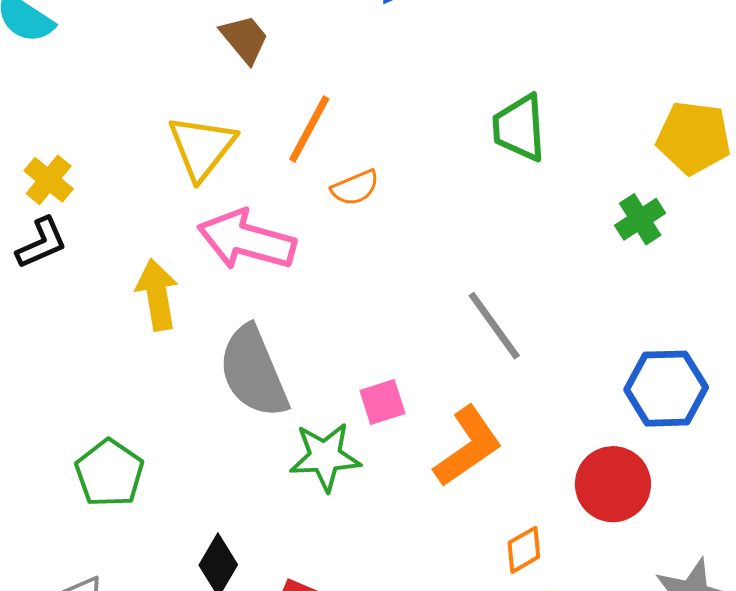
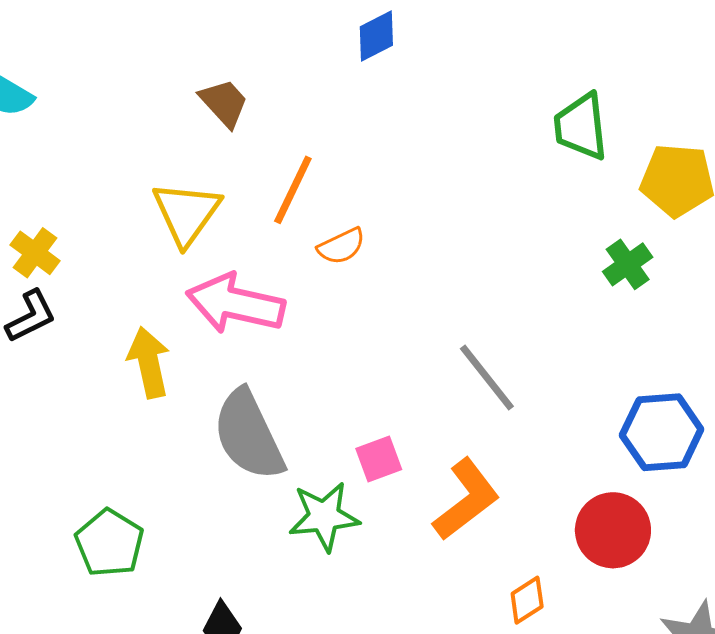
green trapezoid: (519, 128) -> (581, 127), moved

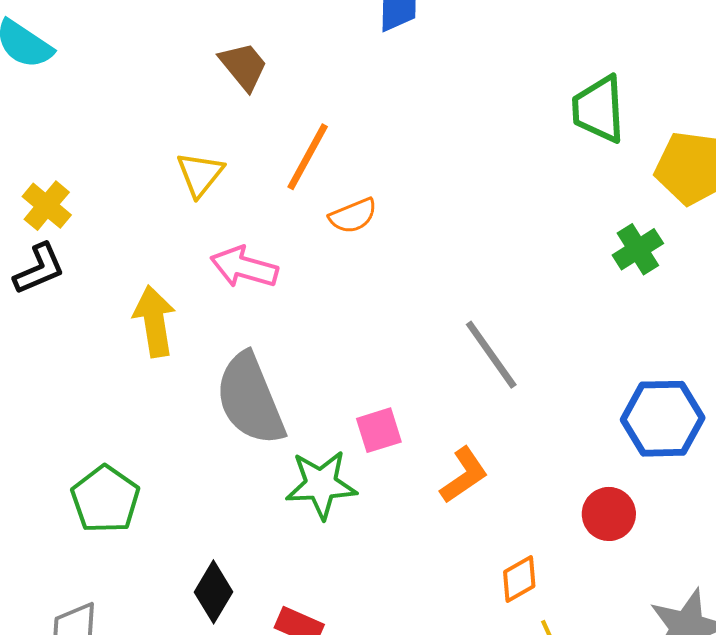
yellow triangle: (186, 213) -> (200, 174), size x0.7
pink arrow: (235, 304) -> (244, 267), size x0.7
orange L-shape: (466, 499) -> (464, 475), size x0.7
red circle: (613, 530) -> (609, 514), size x0.7

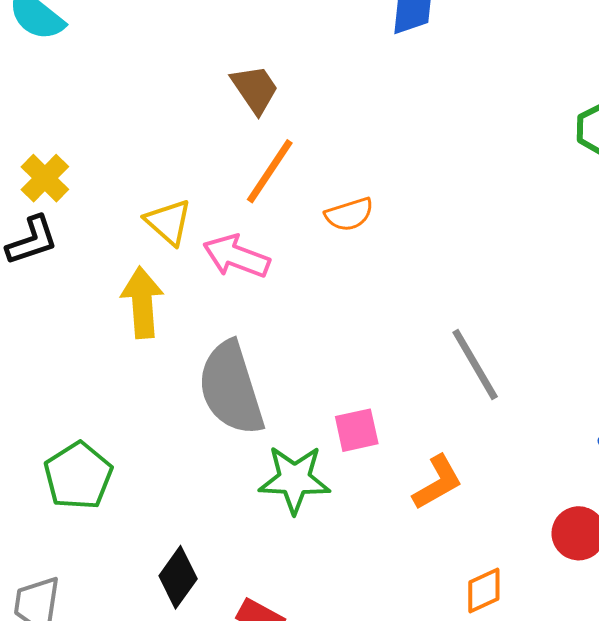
brown trapezoid: (244, 66) -> (255, 89), moved
orange line: (308, 157) -> (270, 171), moved
yellow triangle: (200, 174) -> (168, 222), moved, turned -32

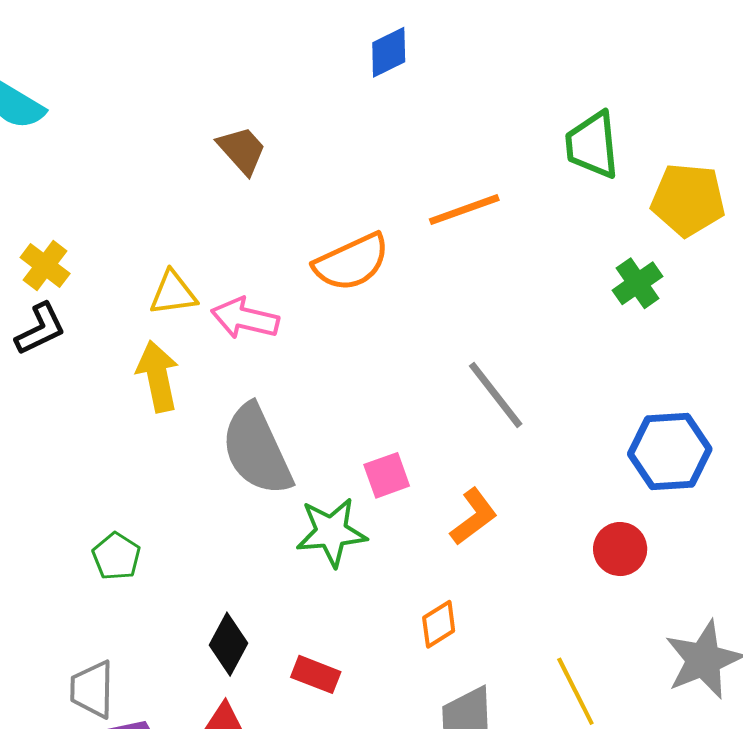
orange line: (270, 171) -> (464, 210), moved, turned 44
orange semicircle: (349, 214) -> (352, 262), size x1.6
yellow triangle: (168, 222) -> (173, 293), turned -42
green pentagon: (78, 476) -> (116, 556), size x0.7
orange diamond: (484, 591) -> (439, 624), moved

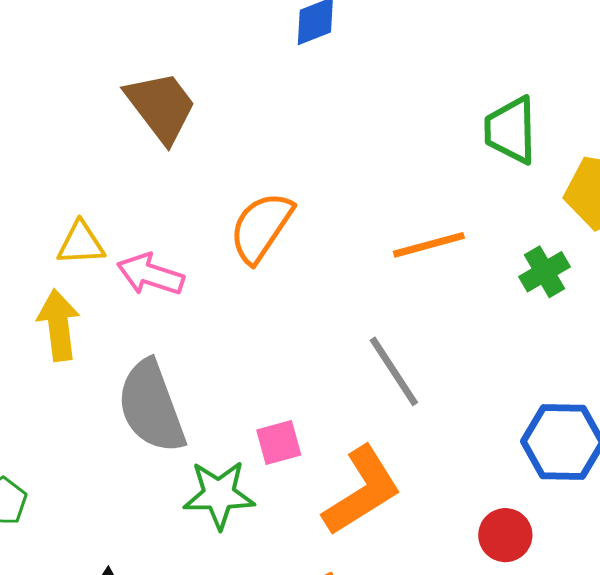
brown trapezoid: (242, 150) -> (161, 107), size x1.5
orange line: (464, 210) -> (429, 245), moved
orange semicircle: (352, 262) -> (261, 227), turned 144
orange L-shape: (474, 517) -> (362, 491), size x1.6

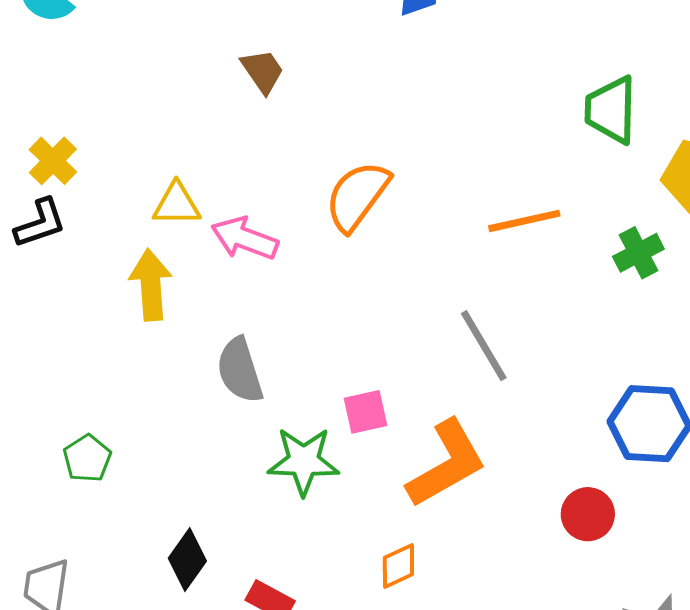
brown trapezoid: (161, 107) -> (263, 71), size x0.6
gray semicircle: (151, 407) -> (240, 370), size x0.7

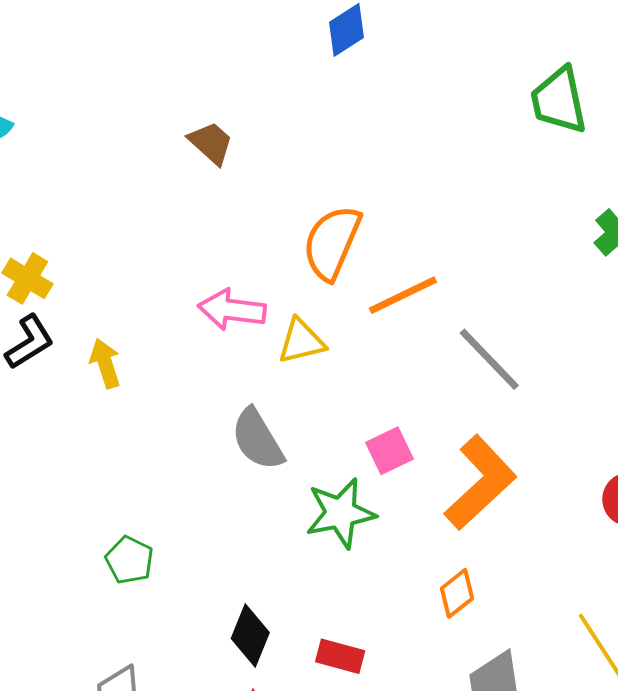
yellow triangle: (177, 204) -> (301, 341), moved
orange line: (524, 221) -> (403, 295), moved
yellow arrow: (151, 285) -> (105, 363), moved, size x0.7

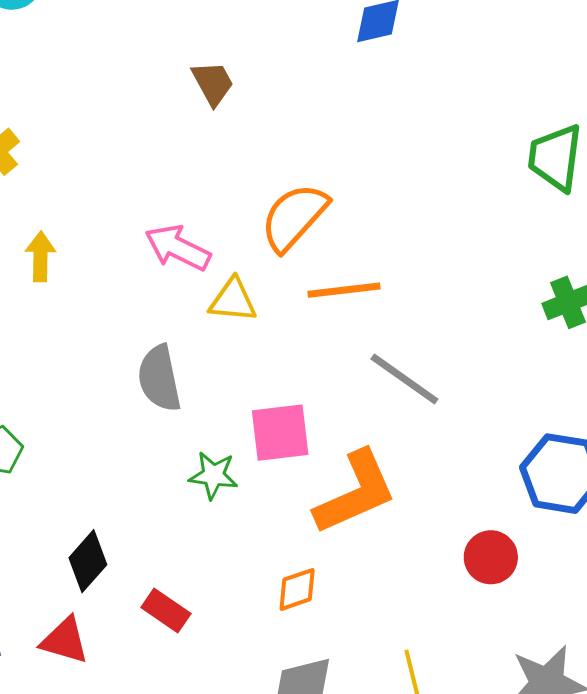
gray line: (489, 359) -> (404, 379), turned -30
pink square: (389, 451) -> (280, 433), size x1.4
green star: (340, 513) -> (213, 475), size x0.7

